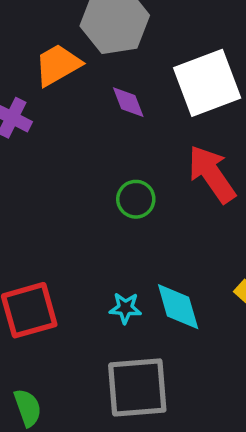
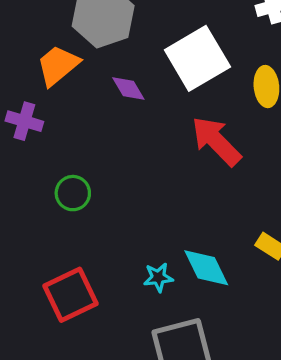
green circle: (136, 199) -> (73, 193), moved

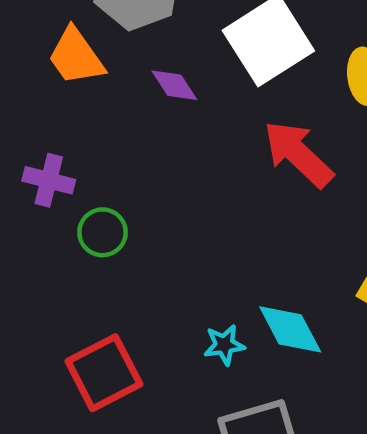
orange trapezoid: (58, 65) -> (76, 57), turned -84
purple cross: (24, 121) -> (49, 180), moved

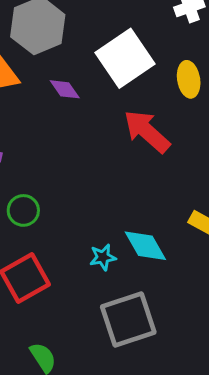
green circle: (102, 232) -> (23, 210), moved

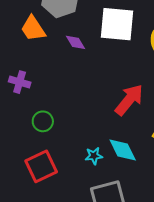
white square: (125, 58) -> (117, 24), turned 36
red arrow: (147, 131) -> (129, 100), moved, turned 84

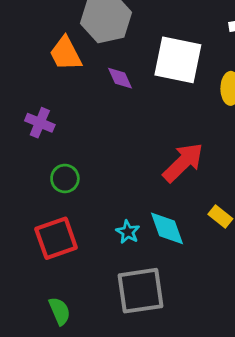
cyan star: (94, 156) -> (128, 232), turned 30

